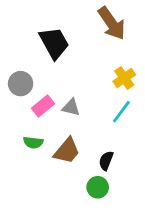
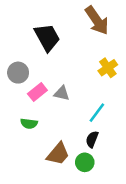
cyan line: (121, 112) -> (97, 113), moved
brown trapezoid: (67, 151) -> (58, 154), moved

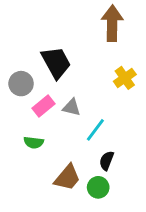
brown arrow: (97, 20) -> (112, 23), turned -144
black trapezoid: (47, 37) -> (56, 63), moved
cyan line: (97, 113) -> (95, 130), moved

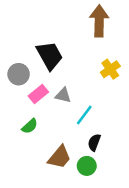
green semicircle: (34, 142) -> (30, 126), turned -49

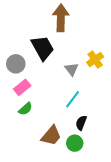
brown arrow: (99, 21) -> (61, 18), moved
pink rectangle: (38, 94) -> (22, 87), moved
gray triangle: (63, 95) -> (72, 69), moved, turned 40

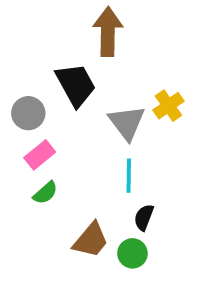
gray triangle: (72, 69) -> (127, 123), size x1.5
cyan line: (73, 99) -> (129, 176), turned -36

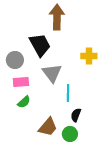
yellow cross: (168, 106) -> (89, 56), turned 35
gray triangle: (127, 123) -> (52, 73), moved
pink rectangle: (40, 155) -> (21, 82), turned 35

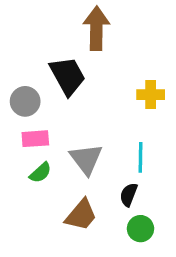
gray triangle: (52, 73) -> (86, 159), moved
cyan line: (68, 93) -> (140, 157), moved
green circle: (70, 134) -> (140, 229), moved

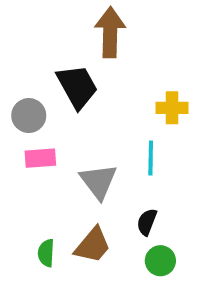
cyan line: (140, 157) -> (151, 158), moved
green semicircle: (40, 173) -> (46, 253), moved, turned 135

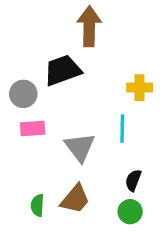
black trapezoid: (77, 86) -> (63, 70), turned -81
black semicircle: (147, 222) -> (133, 180), moved

